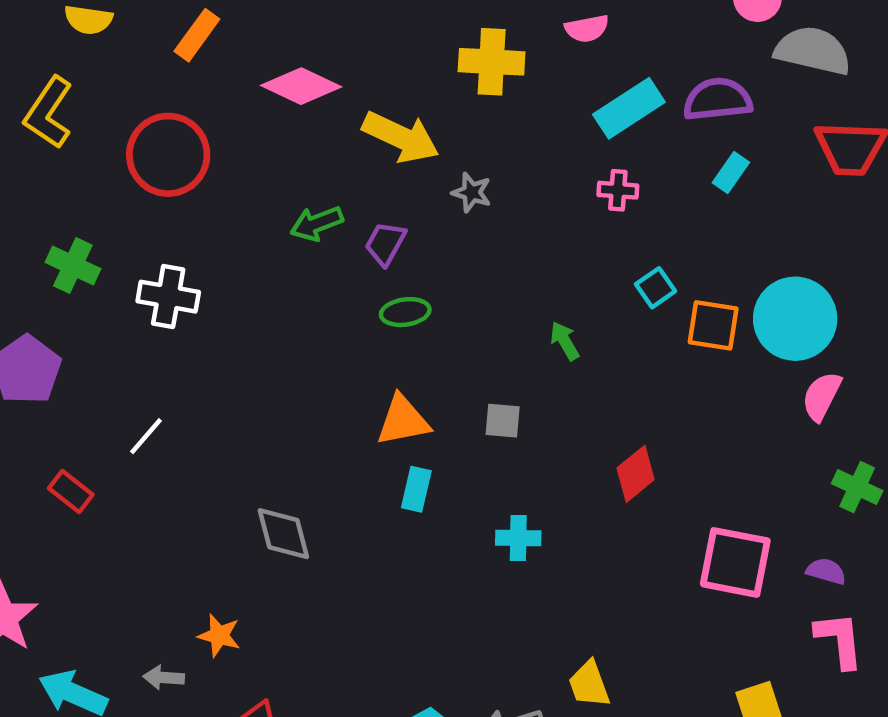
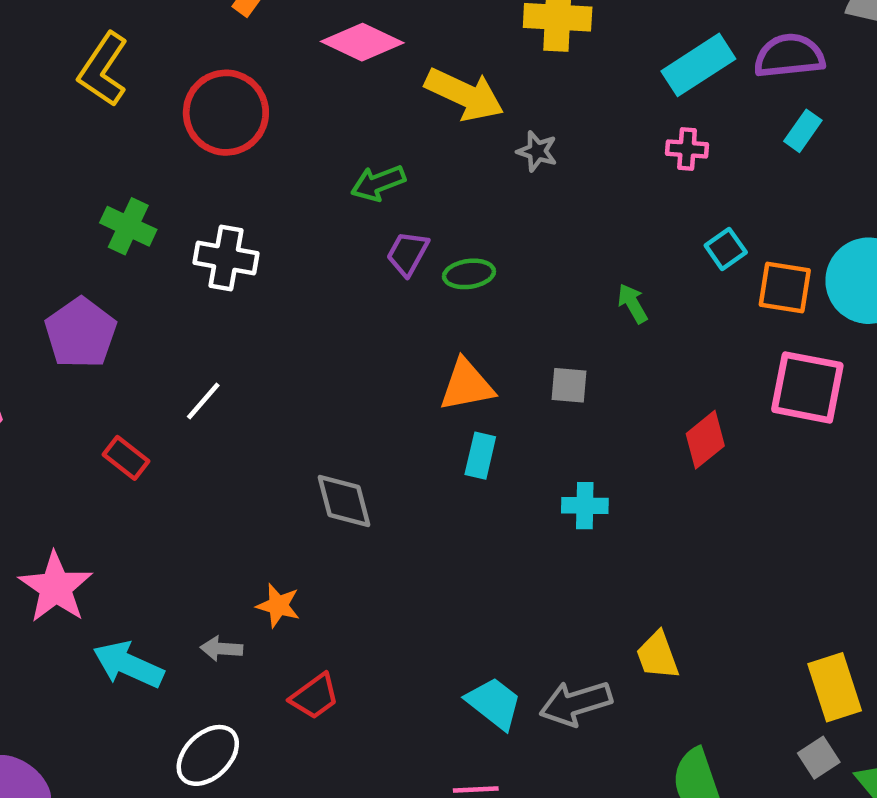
purple trapezoid: (385, 243) -> (408, 253), moved
pink square: (735, 562) -> (807, 387), moved

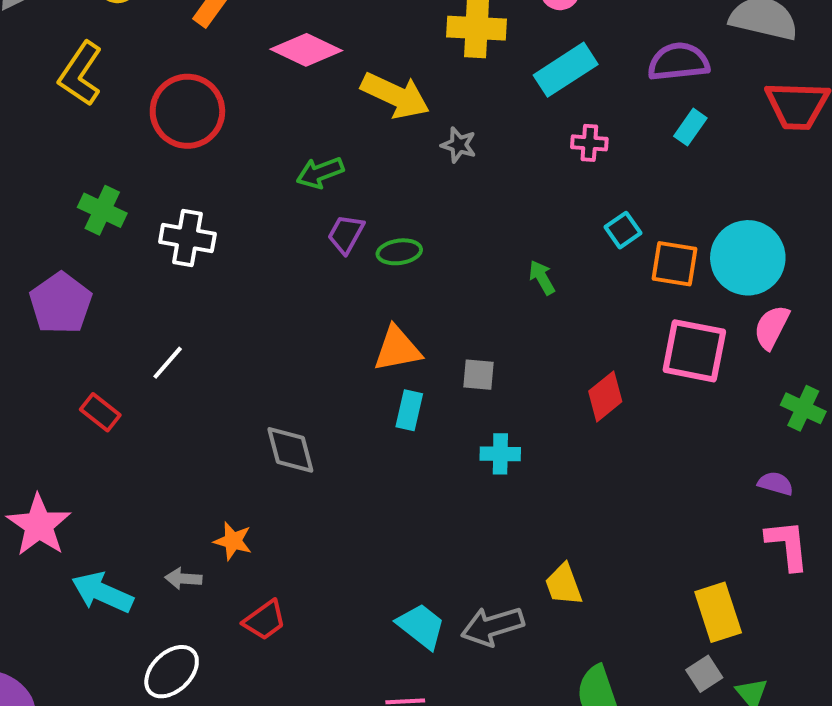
cyan rectangle: (698, 65) -> (566, 70), moved
gray square: (569, 385) -> (478, 375), moved

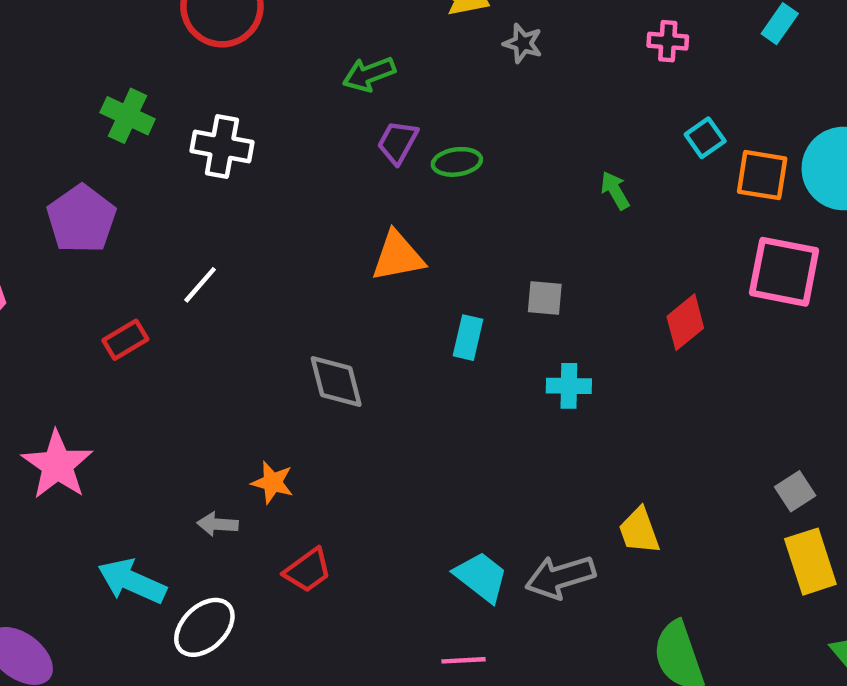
orange triangle: (397, 349) -> (398, 256), moved
red rectangle: (100, 412) -> (125, 340), turned -69
cyan arrow: (102, 592) -> (132, 581), moved
gray square: (704, 674) -> (795, 491), moved

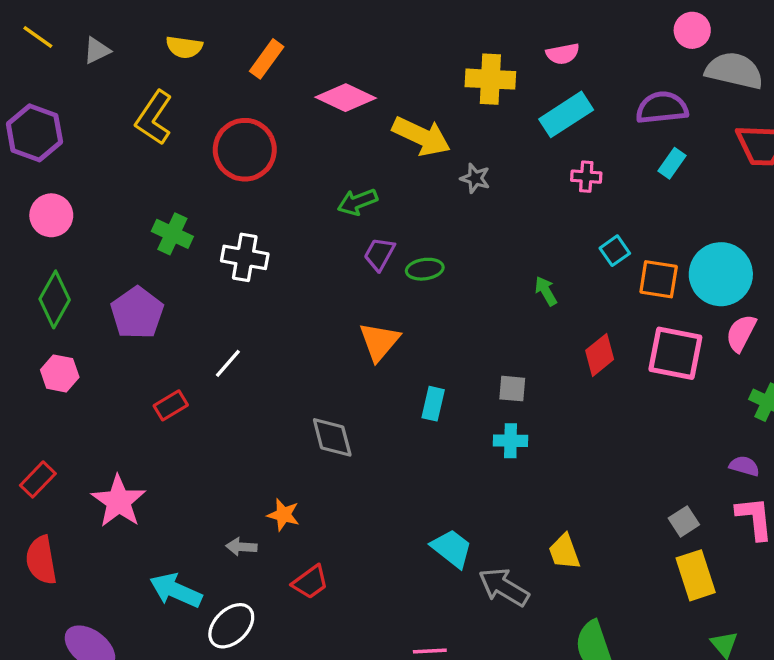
orange triangle: (398, 256) -> (379, 341), turned -39
gray square: (545, 298) -> (512, 389), moved
red diamond: (685, 322) -> (600, 355), moved
cyan trapezoid: (481, 577) -> (452, 548), moved
gray arrow: (560, 577) -> (504, 587), turned 48

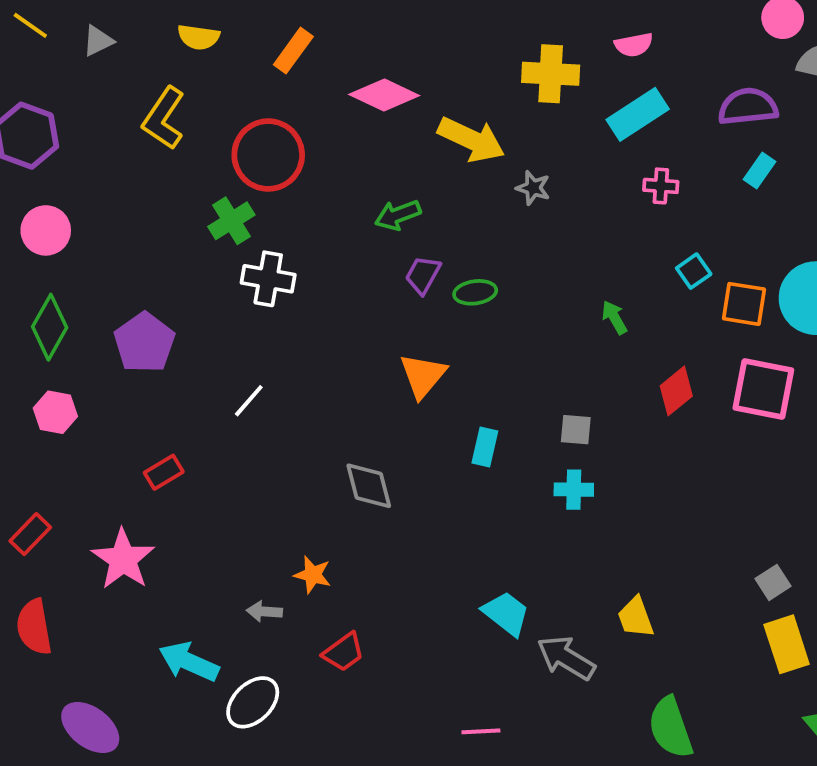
green cross: (172, 234) -> (231, 221), moved, turned 33
red rectangle: (171, 405) -> (164, 472), moved

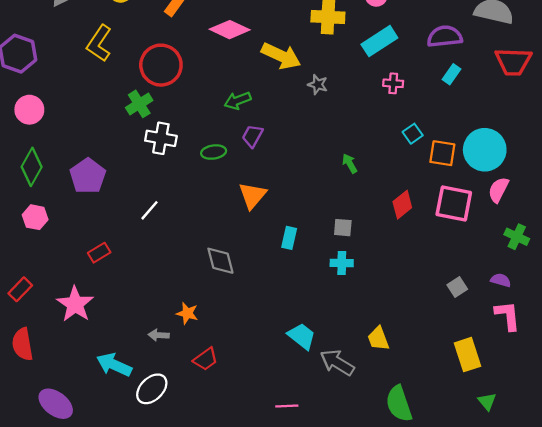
green ellipse: (475, 292) -> (214, 152), moved
green arrow: (614, 317) -> (350, 163), moved
gray square: (773, 582) -> (457, 287), moved

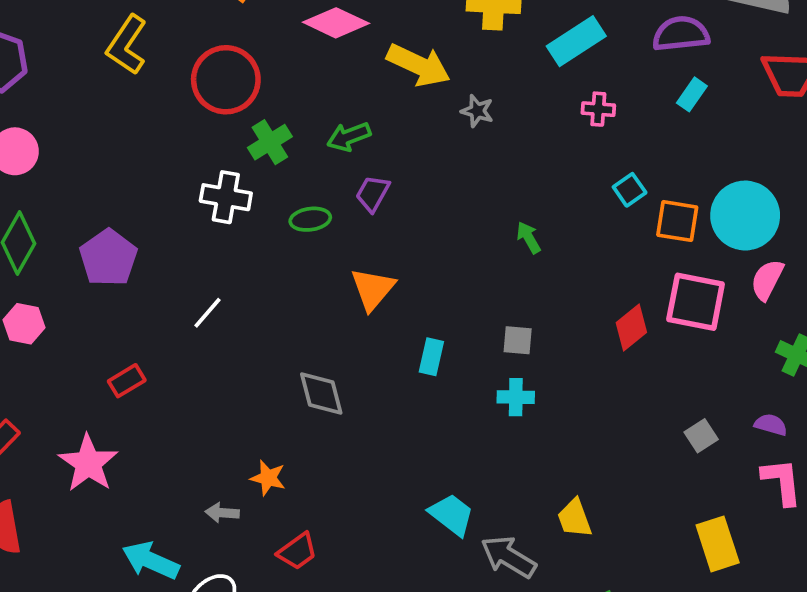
green cross: (139, 104) -> (270, 142), moved
red diamond: (402, 205) -> (631, 327), moved

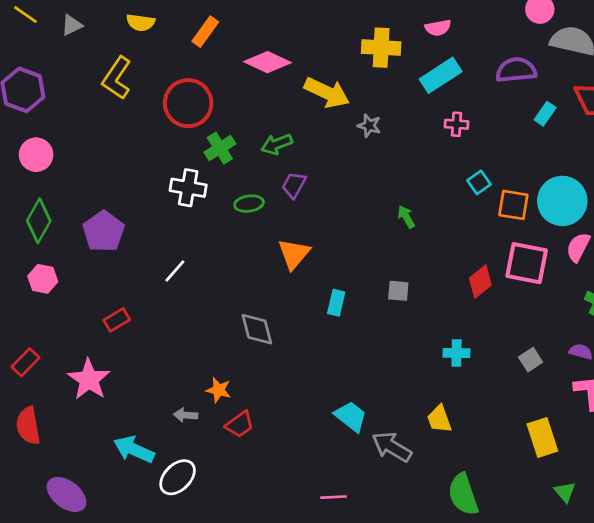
cyan rectangle: (692, 94) -> (545, 114), moved
cyan cross: (516, 397) -> (457, 353), moved
red trapezoid: (297, 551) -> (240, 424), moved

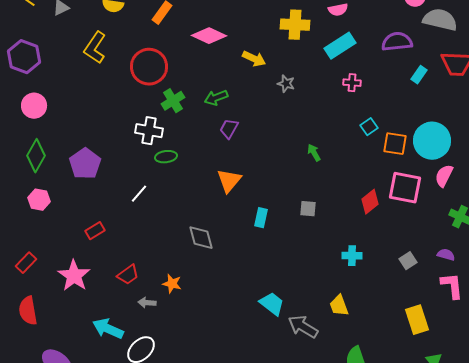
yellow arrow: (327, 93) -> (254, 59), size x0.7
green ellipse: (249, 204) -> (166, 157), moved
red trapezoid: (240, 424) -> (128, 275), moved

